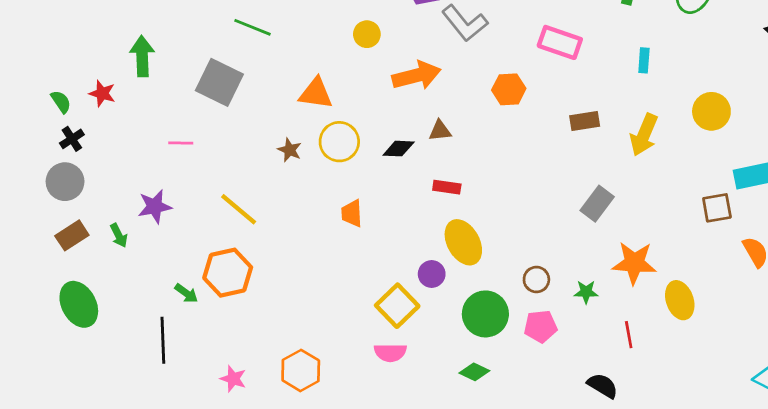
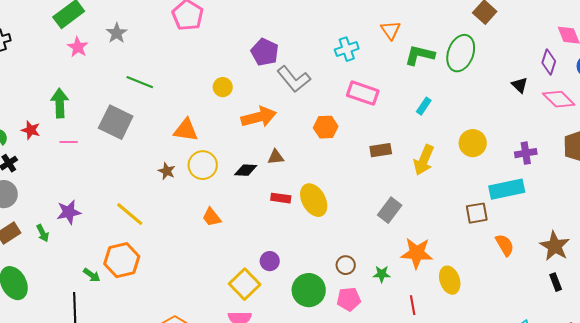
cyan rectangle: (644, 60) -> (424, 106), turned 30
pink line: (181, 143) -> (69, 142), moved
orange trapezoid: (352, 213) -> (212, 217), turned -35
yellow ellipse: (463, 242) -> (314, 200), moved

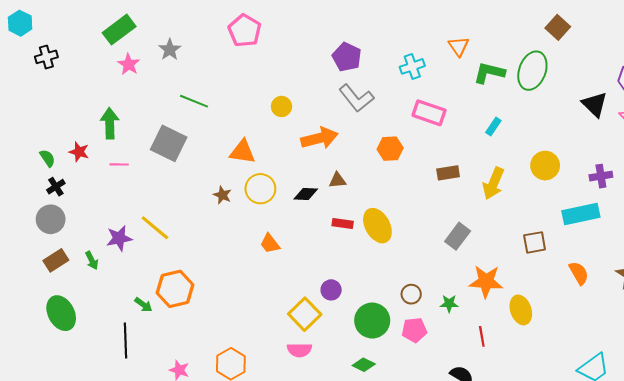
purple pentagon: (265, 52) -> (347, 57), moved
black triangle: (520, 85) -> (595, 104), size x1.5
brown square: (477, 213) -> (535, 242), moved
yellow line: (130, 214) -> (155, 228), moved

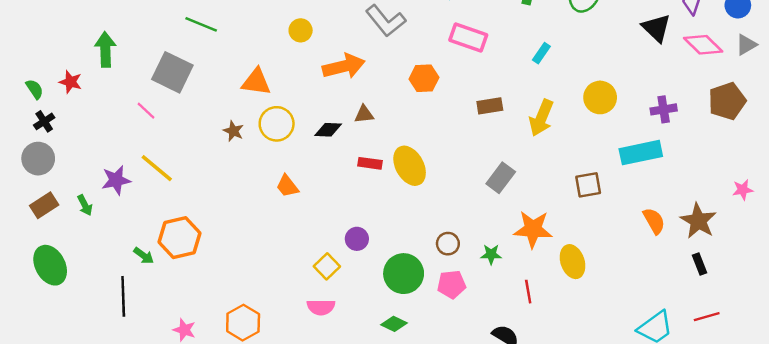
pink line: (119, 164) -> (146, 111), moved, turned 42
orange semicircle: (579, 273) -> (654, 221), moved
yellow square: (305, 314) -> (327, 266), size x0.7

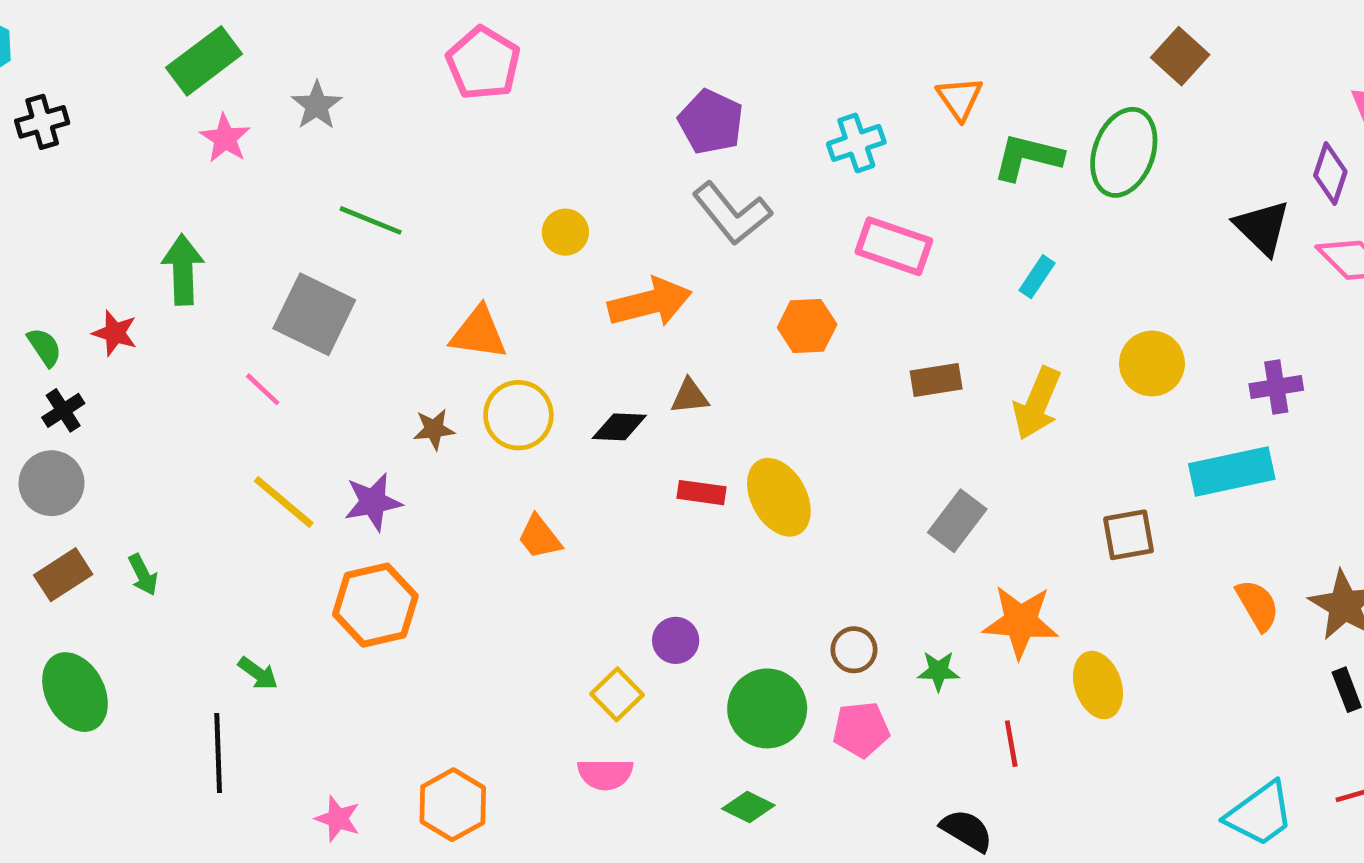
brown star: (233, 131) -> (434, 429), turned -30
purple star: (116, 180) -> (373, 502), moved
orange hexagon: (180, 238) -> (375, 605), moved

